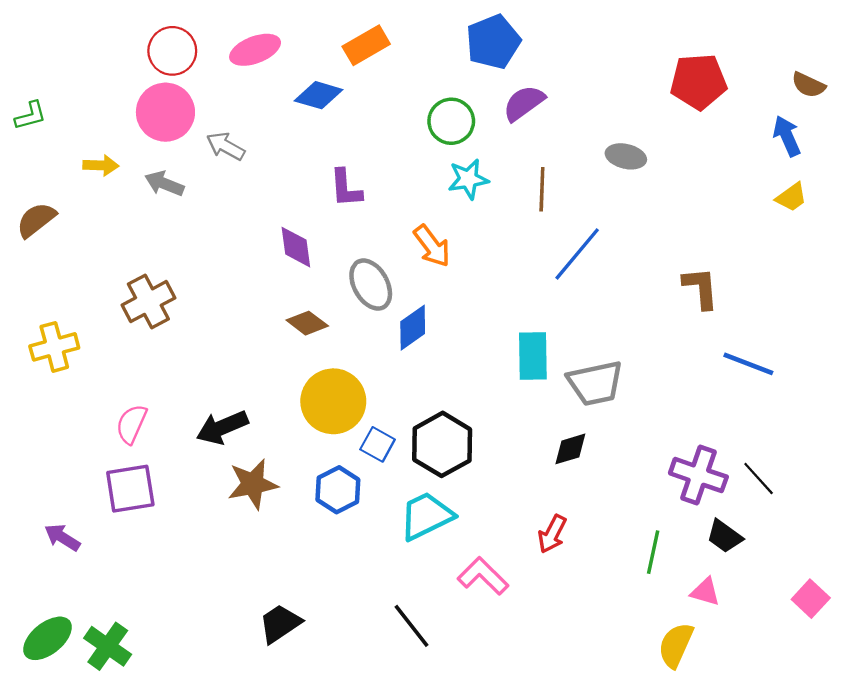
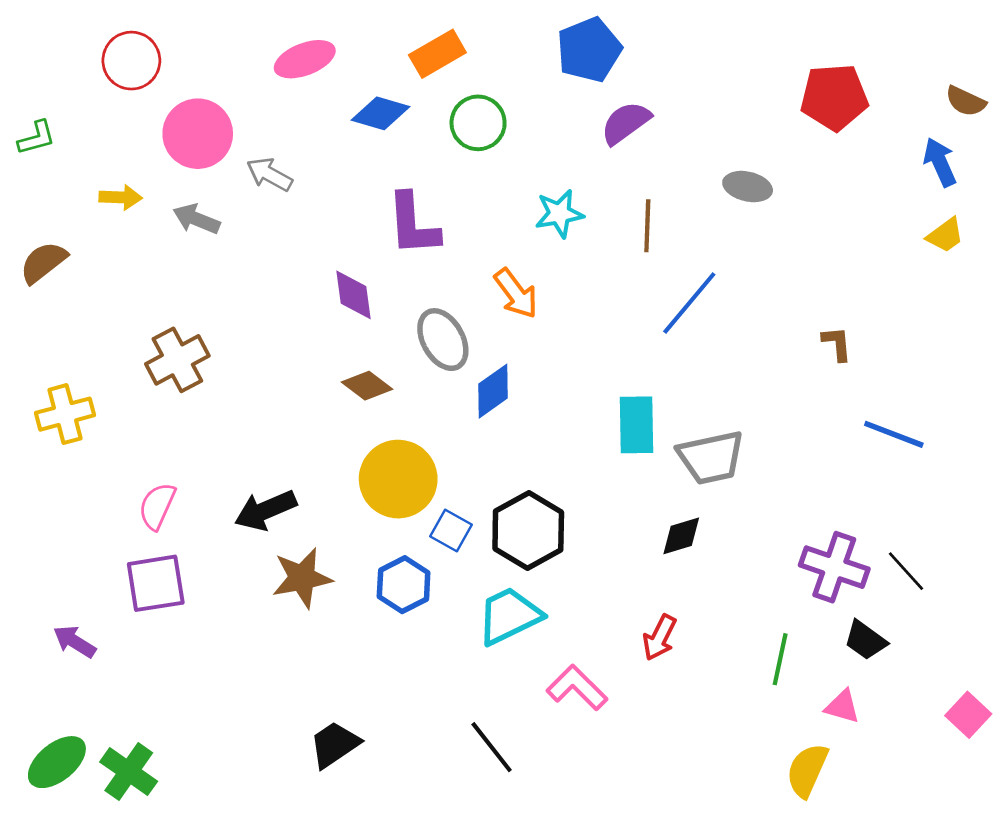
red circle: (172, 51) -> (131, 61), moved
green circle: (451, 121) -> (478, 123), moved
purple L-shape: (346, 188) -> (413, 224), size x1.4
brown L-shape: (701, 288) -> (837, 344), size x0.7

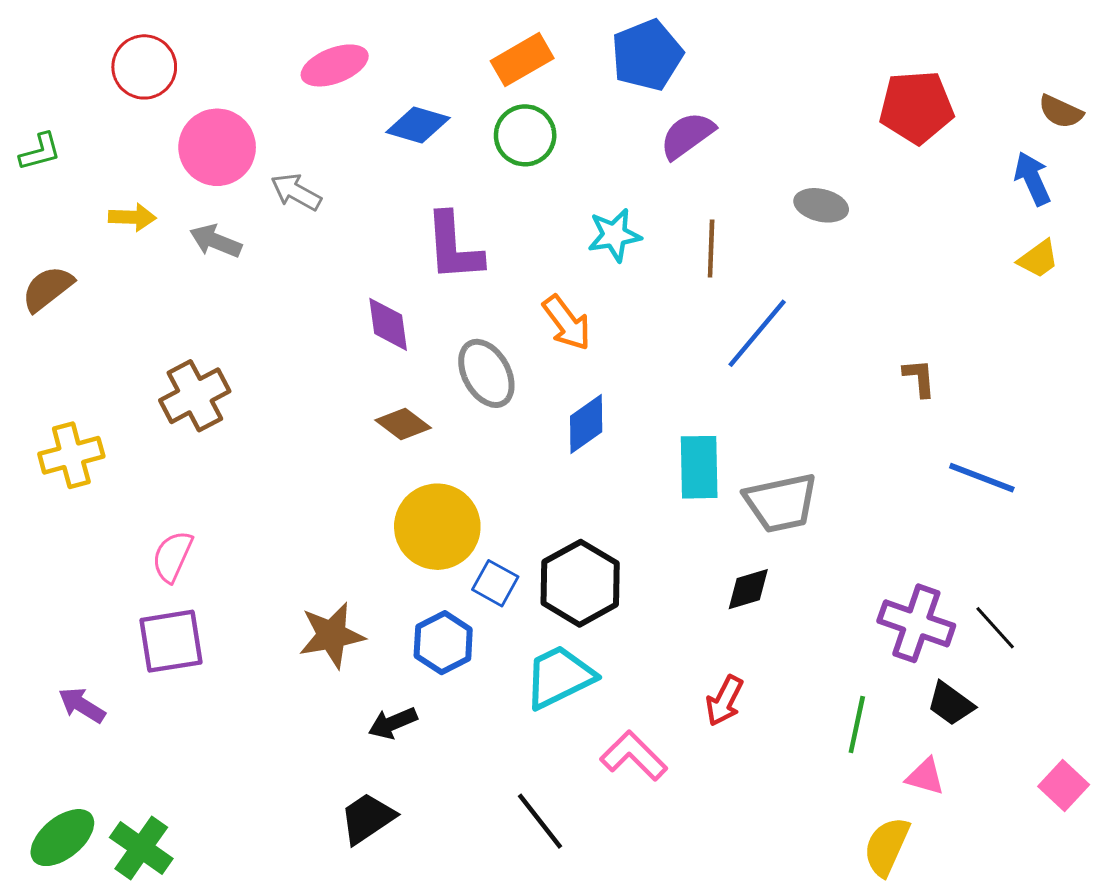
orange rectangle: (437, 54) -> (522, 60), moved
blue diamond: (493, 391) -> (586, 424), moved
black arrow: (265, 510) -> (393, 723), moved, size x0.7

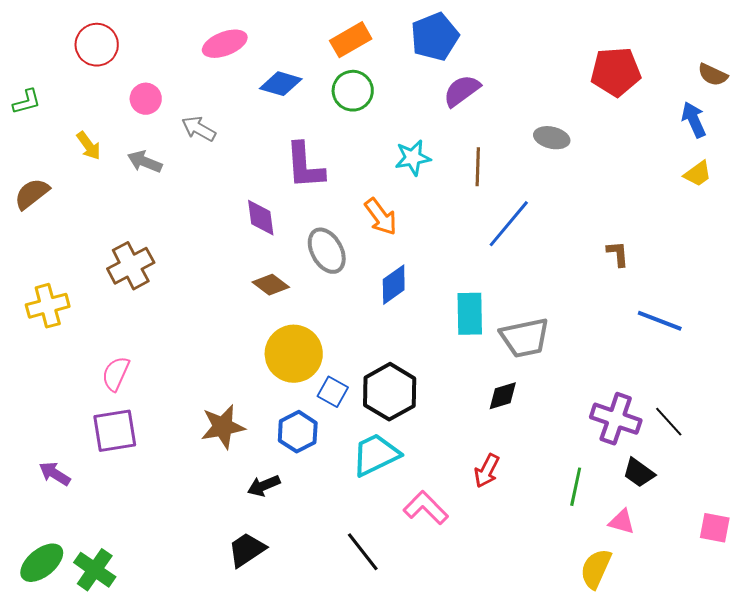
pink circle: (217, 147) -> (146, 99), size x0.6
yellow arrow: (132, 217) -> (89, 146), turned 52
pink square: (1064, 786) -> (715, 528), turned -32

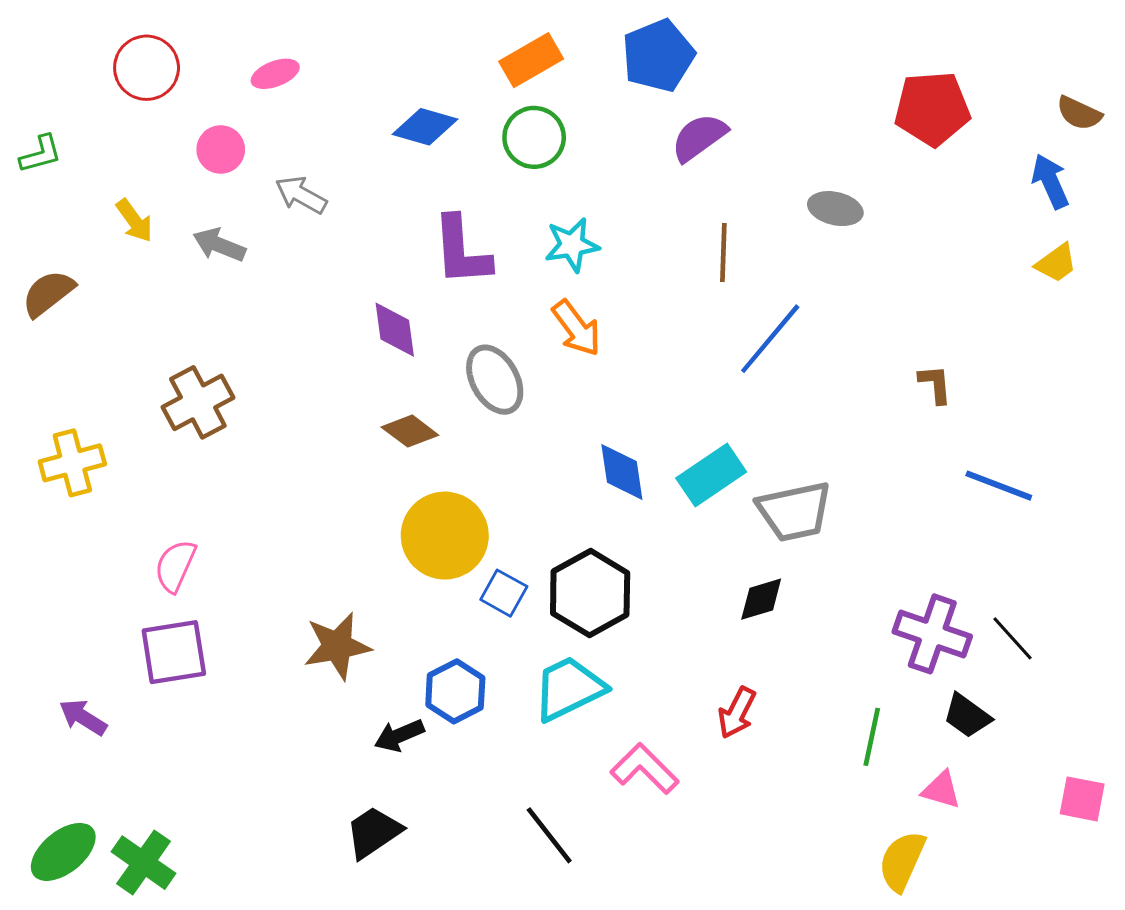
pink ellipse: (225, 44) -> (275, 74), moved, size x0.7
cyan star: (413, 158) -> (572, 245), moved
blue diamond: (394, 285) -> (622, 472), moved, turned -63
cyan rectangle: (470, 314) -> (711, 475), turned 57
blue hexagon: (298, 432) -> (455, 691), moved

